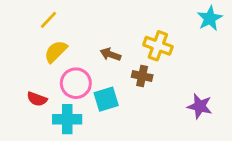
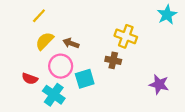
brown arrow: (110, 54) -> (71, 43), moved
cyan cross: (67, 119) -> (54, 95), turned 35

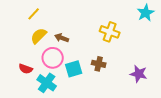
brown cross: (113, 60) -> (99, 64), moved

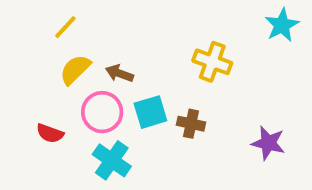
cyan square: (74, 69) -> (150, 112), moved
cyan cross: (47, 83) -> (112, 160), moved

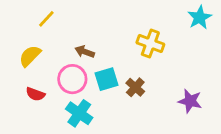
yellow semicircle: (75, 70) -> (30, 56), moved
brown cross: (191, 124) -> (135, 87), turned 30

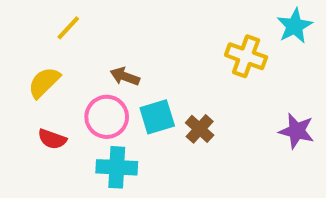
yellow cross: (150, 44) -> (246, 56), moved
purple star: (190, 101) -> (297, 131), moved
cyan cross: (79, 113) -> (117, 167), turned -32

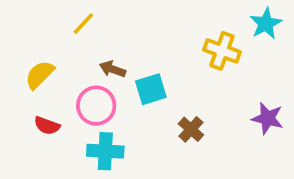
yellow line: (68, 28) -> (83, 24), moved
cyan square: (157, 117) -> (151, 89), moved
brown cross: (200, 129) -> (191, 129), moved

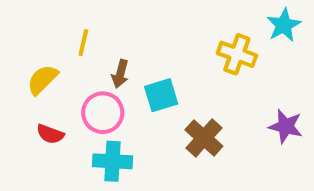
yellow line: (83, 24) -> (83, 43), moved, turned -30
brown arrow: (113, 69) -> (120, 74), turned -95
brown cross: (191, 129) -> (204, 138), size x1.4

